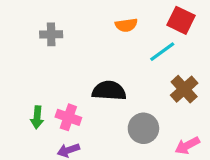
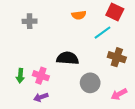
brown cross: (184, 89) -> (117, 57), turned -30

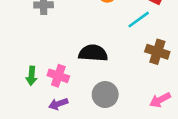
gray circle: (90, 83) -> (105, 95), moved

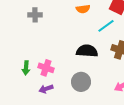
black semicircle: (93, 53) -> (87, 51), moved

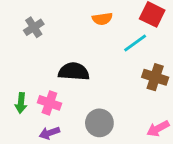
gray cross: (35, 15) -> (34, 27), turned -32
black semicircle: (87, 51) -> (74, 72), moved

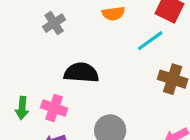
gray cross: (34, 27) -> (54, 23), moved

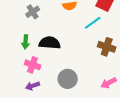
green arrow: (22, 108) -> (26, 42), moved

